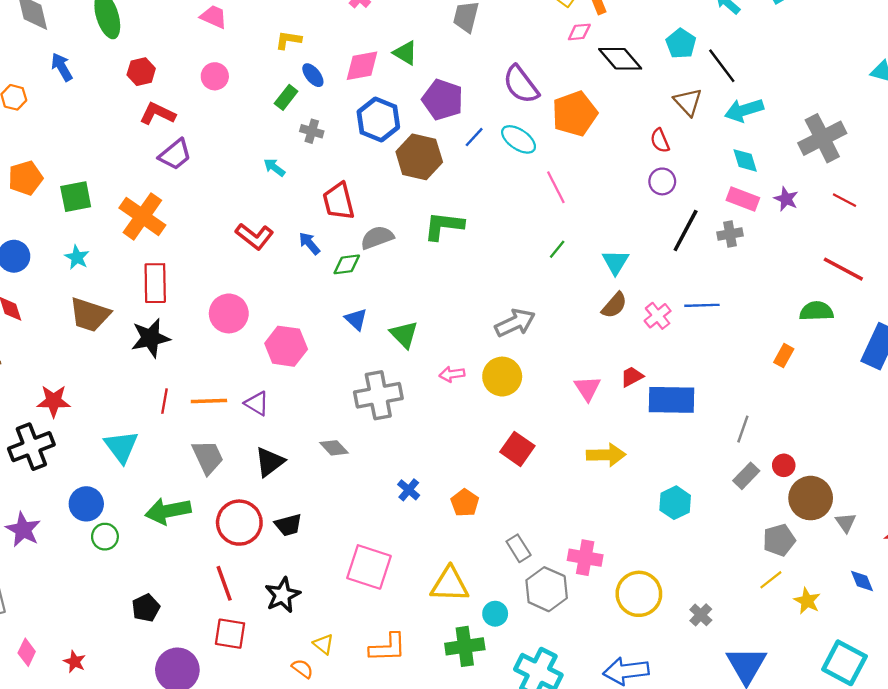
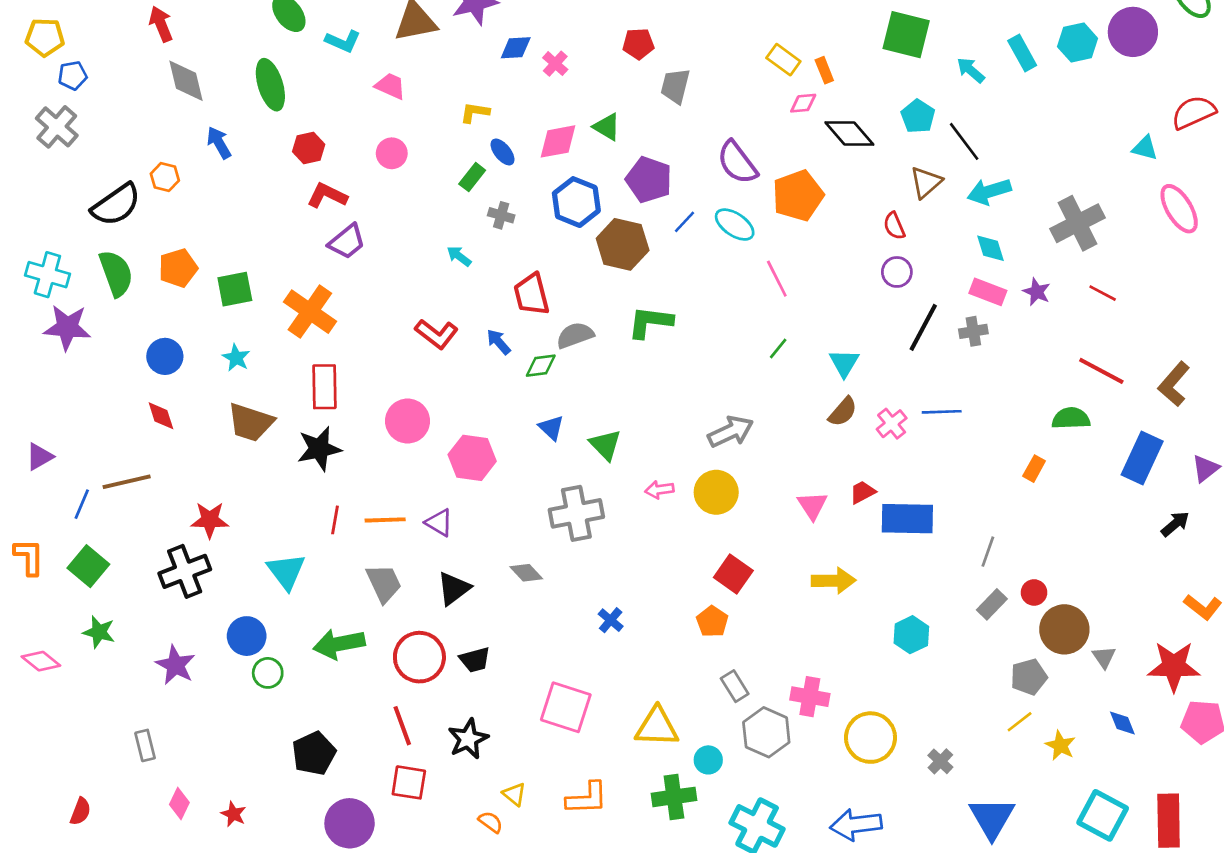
brown triangle: (688, 102) -> (926, 182), turned 32
orange pentagon: (465, 503) -> (712, 621), moved
black pentagon: (146, 608) -> (314, 753), size x1.4

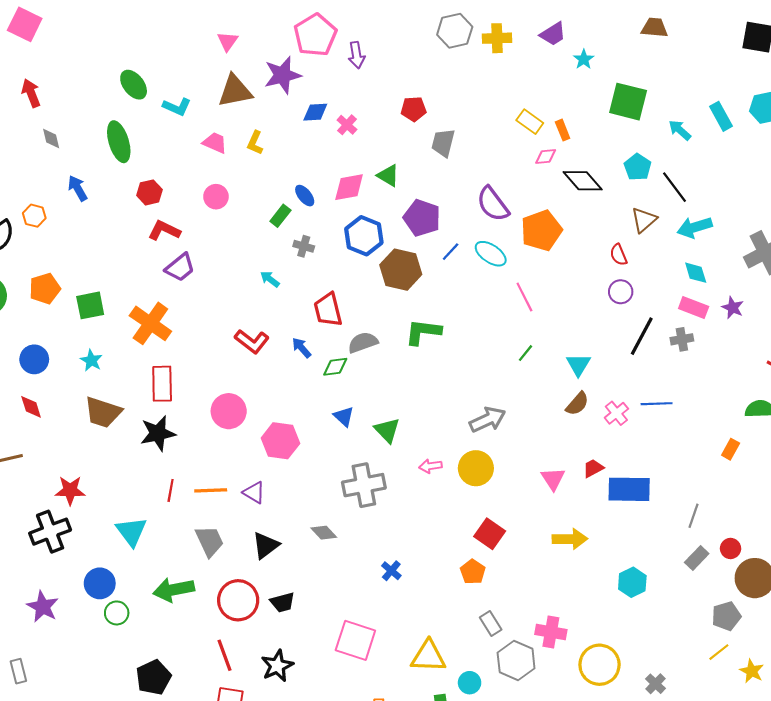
gray diamond: (186, 81) -> (51, 139), size x0.6
yellow L-shape: (475, 112) -> (255, 143), moved, turned -75

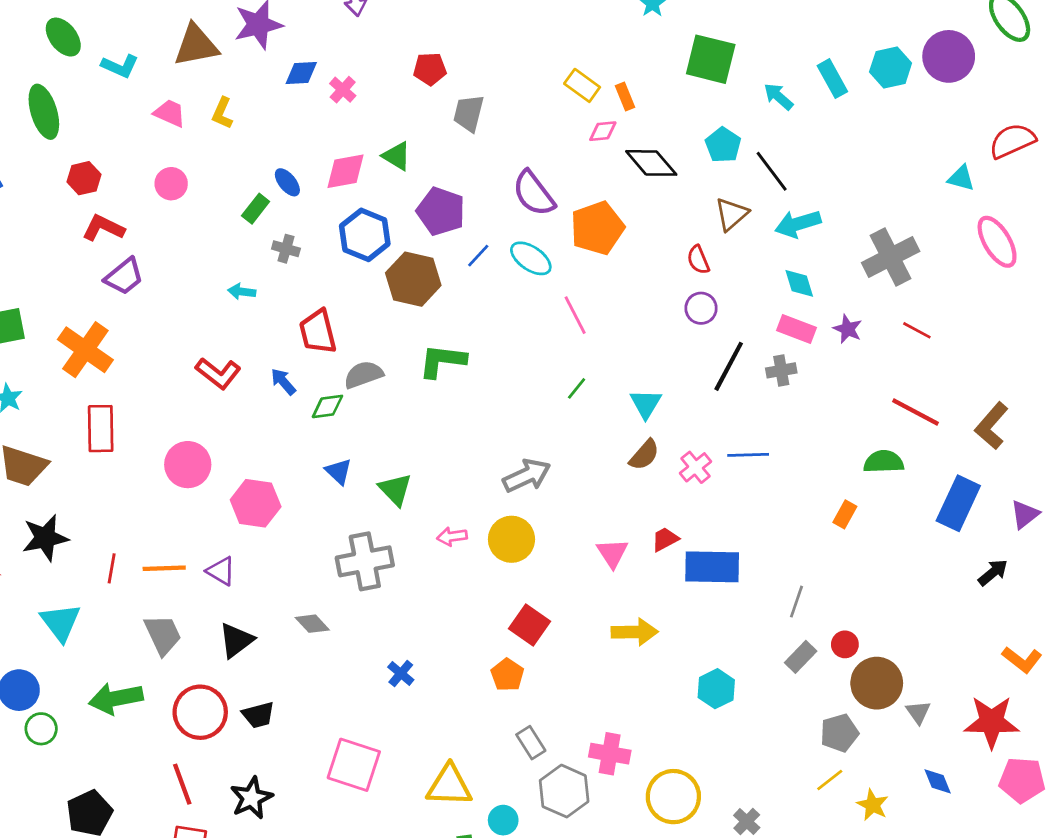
cyan arrow: (270, 279) -> (242, 292), turned -30
black star: (158, 433) -> (45, 538), moved

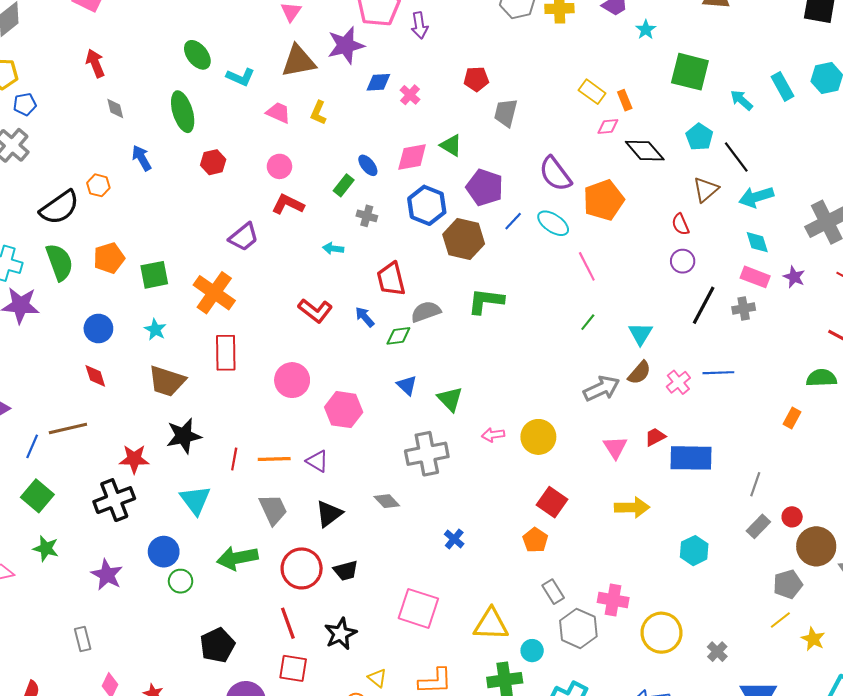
red L-shape: (103, 228) -> (288, 204), moved
gray arrow: (527, 476) -> (602, 388), moved

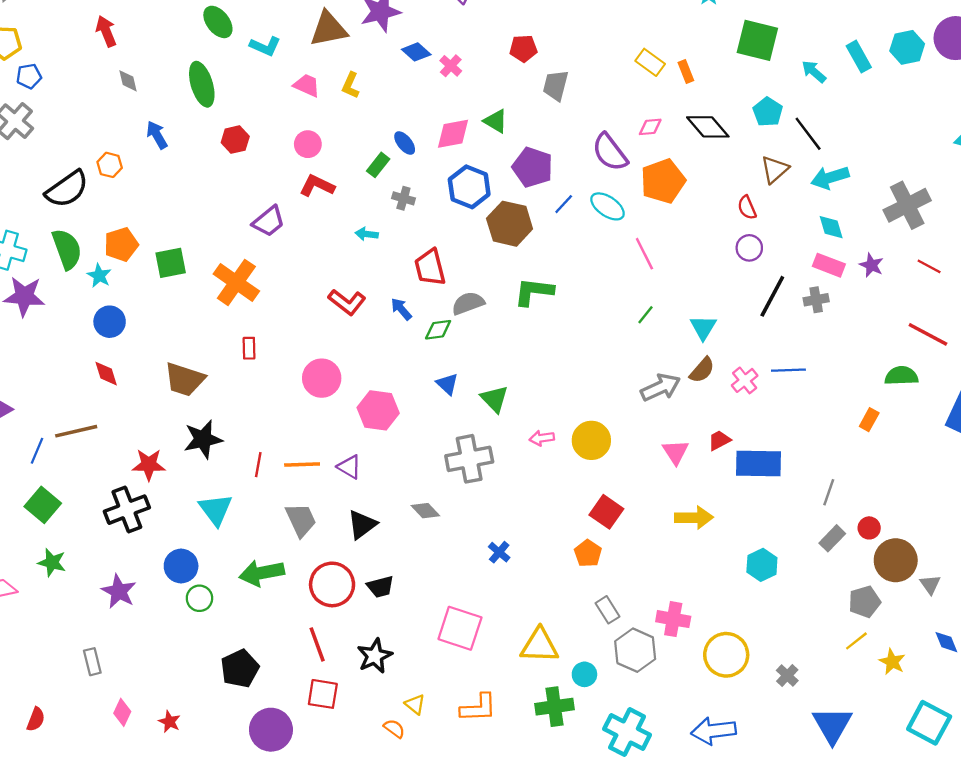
blue diamond: (378, 82) -> (416, 52), turned 45
pink diamond: (608, 126) -> (650, 127), moved
cyan star: (155, 330) -> (99, 276), moved
red rectangle: (226, 353) -> (249, 348), size x0.6

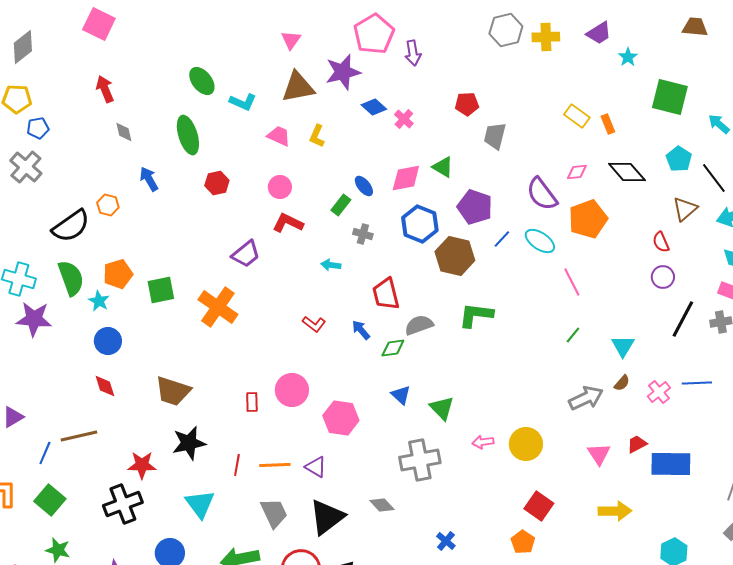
red L-shape: (347, 302) -> (314, 324), size x0.7
red rectangle: (249, 348) -> (252, 402), moved
brown semicircle: (702, 370) -> (622, 383), size x0.7
black triangle: (362, 525) -> (327, 517), size x1.4

